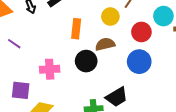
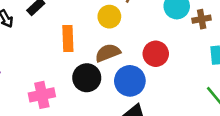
red circle: (141, 32) -> (156, 54), moved
blue circle: (139, 62) -> (130, 81), moved

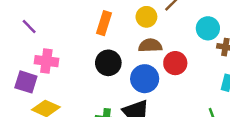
brown semicircle: (108, 53) -> (150, 45), moved
pink cross: (42, 95) -> (46, 61), moved

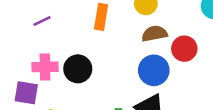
purple line: (29, 26) -> (42, 21), moved, turned -63
black circle: (108, 63) -> (78, 69), moved

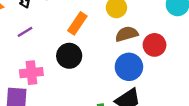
orange rectangle: (101, 17) -> (77, 23), turned 30
black circle: (78, 69) -> (69, 56), moved

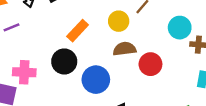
purple line: (25, 32) -> (11, 27), moved
blue circle: (129, 67) -> (96, 80), moved

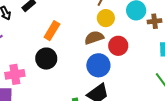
yellow circle: (119, 21) -> (106, 18), moved
blue circle: (96, 80) -> (98, 65), moved

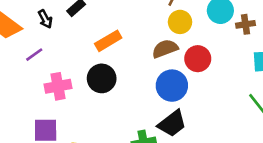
orange rectangle: (52, 31) -> (108, 41), turned 30
pink cross: (15, 74) -> (58, 86), moved

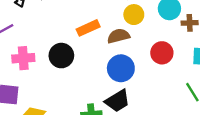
orange rectangle: (108, 41) -> (88, 28), moved
red circle: (198, 59) -> (162, 53), moved

